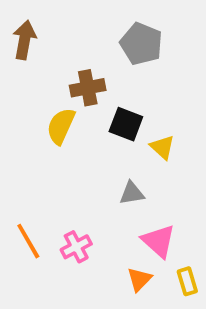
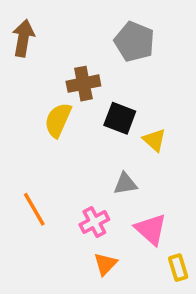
orange line: (28, 241) -> (34, 209), moved
pink cross: (76, 247) -> (94, 222), moved
orange triangle: (139, 279) -> (105, 264), moved

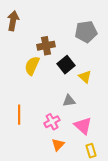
gray pentagon: (134, 42) -> (86, 32), moved, turned -30
black square: (120, 118) -> (66, 65), turned 30
orange line: (34, 209) -> (19, 115), turned 30
yellow rectangle: (178, 268) -> (91, 151), moved

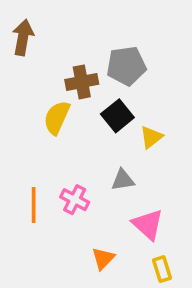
gray pentagon: (86, 32) -> (126, 66), moved
yellow triangle: (85, 77) -> (151, 137), turned 40
pink cross: (52, 122) -> (75, 200), moved, turned -35

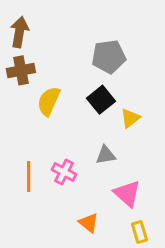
brown cross: (82, 82) -> (21, 70), moved
orange triangle: (103, 258) -> (89, 223), turned -35

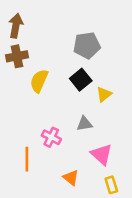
orange line: (29, 177) -> (27, 159), moved

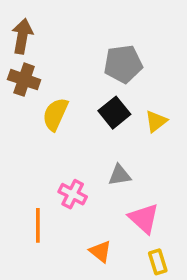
brown cross: (17, 56) -> (24, 80), turned 30
yellow triangle: (104, 94) -> (156, 121), moved

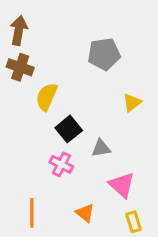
black square: (114, 113) -> (69, 129), moved
orange line: (38, 225) -> (32, 213), moved

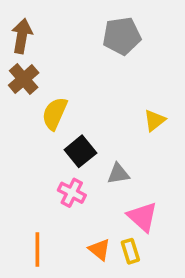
gray pentagon: (104, 54) -> (122, 36), moved
brown cross: (20, 67) -> (24, 79), turned 30
yellow rectangle: (133, 222) -> (130, 251), moved

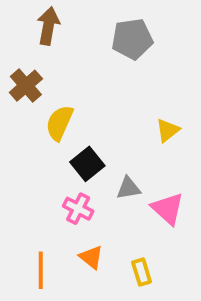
brown arrow: (22, 36) -> (48, 26), moved
pink triangle: (142, 217) -> (168, 209), moved
orange triangle: (99, 250) -> (91, 257), moved

